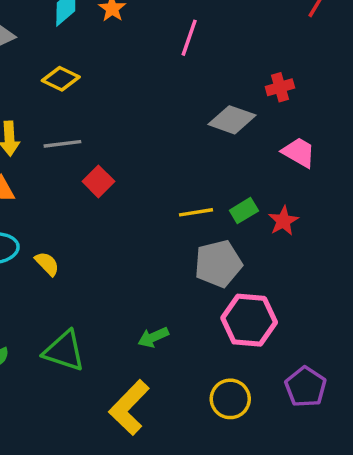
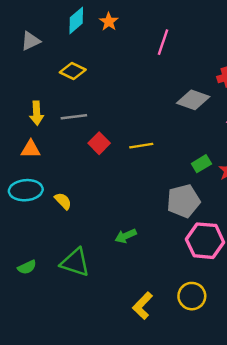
yellow line: (196, 212) -> (141, 146), moved
green arrow: (153, 337) -> (126, 236), moved
yellow L-shape: (129, 407) -> (142, 306), moved, size x0.7

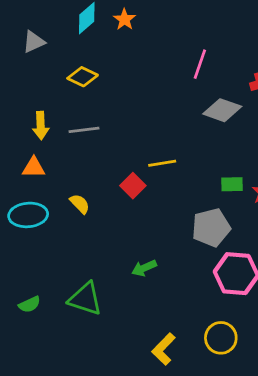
pink line: (163, 42) -> (200, 64), moved
red square: (99, 143) -> (133, 186), moved
green rectangle: (201, 164) -> (232, 184), turned 30
yellow semicircle: (63, 201) -> (80, 204), moved

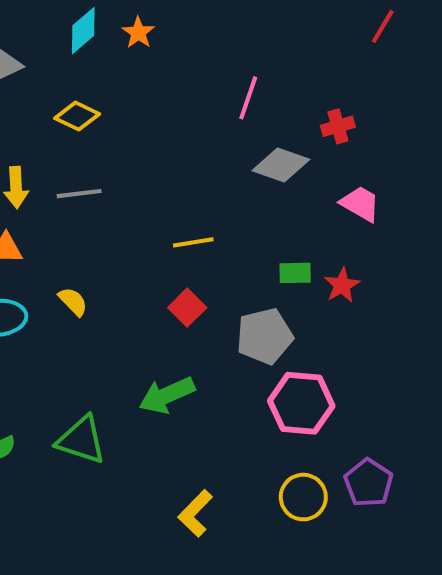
red square: (133, 186) -> (187, 308), moved
green arrow: (144, 268) -> (167, 395), size x1.5
yellow circle: (221, 338) -> (303, 497), moved

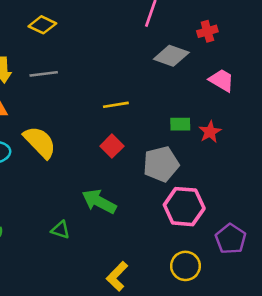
yellow semicircle: (73, 301) -> (40, 142), size x1.8
green arrow: (167, 395) -> (99, 201), turned 52
green triangle: (81, 440) -> (60, 230), moved, size x0.6
purple pentagon: (368, 483) -> (231, 239), moved

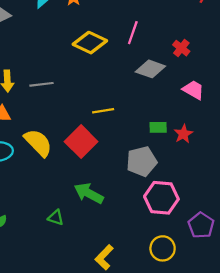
yellow diamond: (42, 25) -> (90, 43), moved, size x1.4
red cross: (207, 31) -> (181, 48), turned -35
red square: (112, 146) -> (81, 142), moved, size x1.6

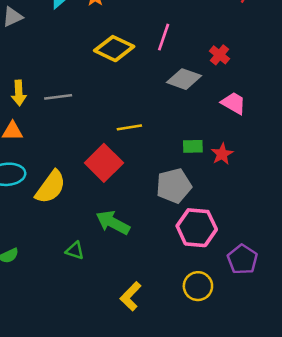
yellow semicircle: (38, 143) -> (51, 187), moved, turned 80

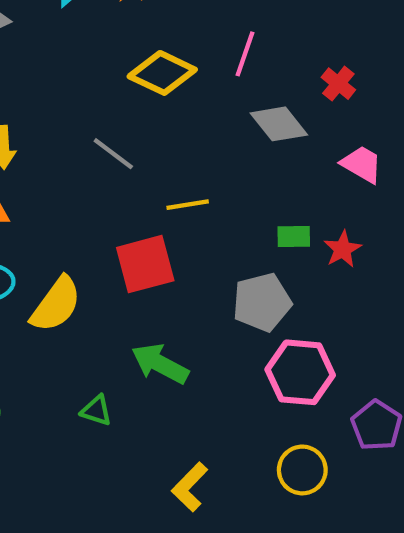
gray diamond: (184, 79) -> (279, 124), turned 32
gray line: (58, 97) -> (113, 154), moved, turned 44
red square: (104, 163) -> (145, 264), turned 30

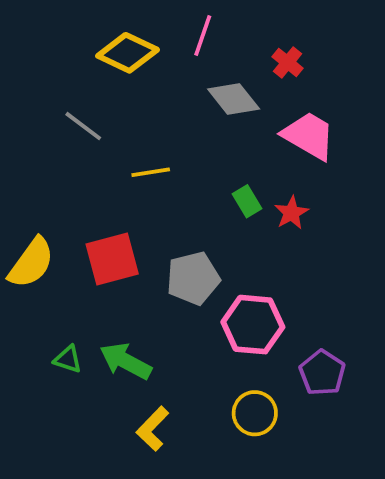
pink trapezoid: (362, 164) -> (309, 136), size x1.4
green rectangle: (294, 236) -> (247, 201), turned 60
red square: (145, 264) -> (112, 259), moved
gray pentagon: (262, 302) -> (193, 278), moved
green arrow: (160, 364) -> (126, 361), moved

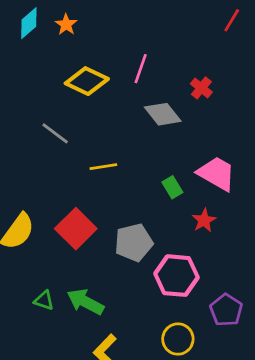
pink trapezoid: (309, 136) -> (217, 173), moved
red star: (291, 213) -> (204, 220), moved
red square: (112, 259) -> (76, 229), turned -30

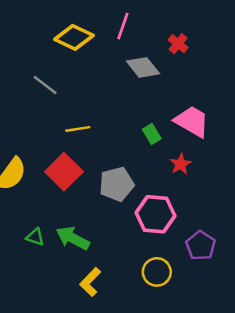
yellow line: (103, 167) -> (78, 129), moved

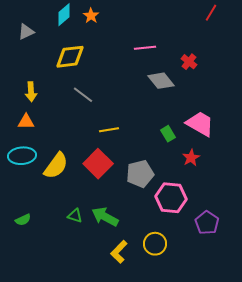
pink line: (123, 26) -> (145, 48), turned 65
yellow diamond: (74, 37) -> (70, 57), moved, turned -32
yellow circle: (157, 272) -> (155, 244), moved

